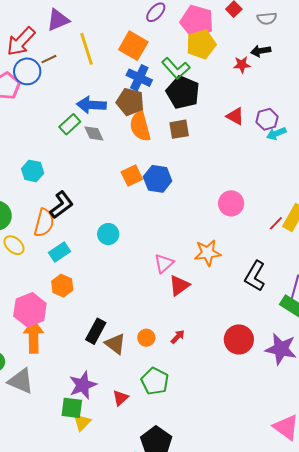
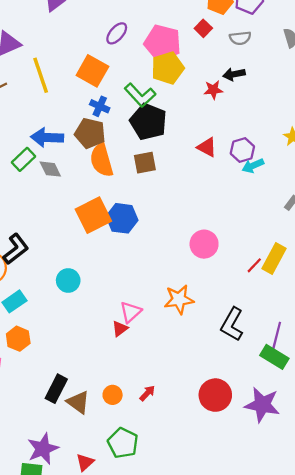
blue cross: (139, 78) -> (100, 106), size x0.7
orange square: (132, 176) -> (93, 215), size x1.5
red triangle: (179, 285) -> (120, 329), moved, size x0.7

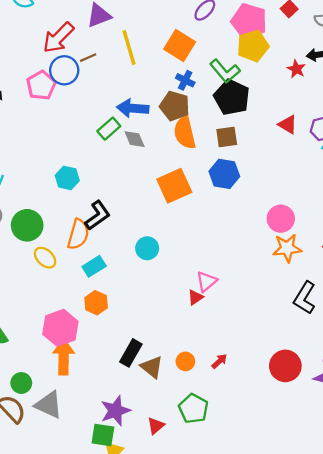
red star: (213, 90) -> (296, 69), turned 30
blue hexagon: (122, 218) -> (224, 174), moved
orange star: (179, 299) -> (287, 248), moved

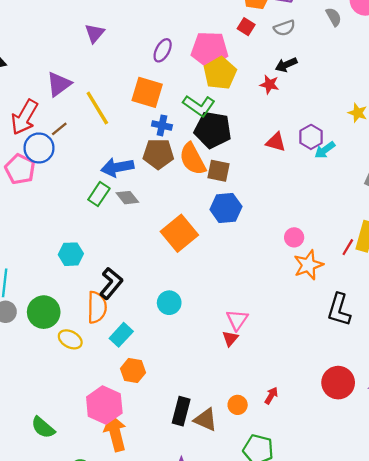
orange semicircle: (185, 133) -> (193, 159), moved
brown square: (227, 137) -> (218, 171), turned 35
pink circle: (281, 219) -> (294, 237), size x0.7

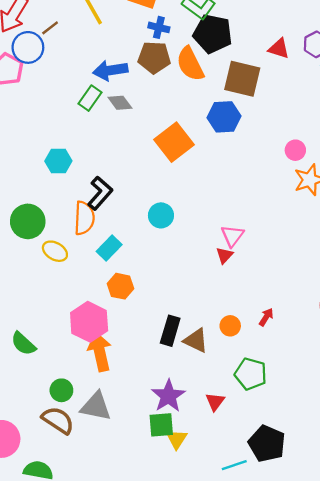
brown square: (218, 171) -> (242, 79), moved, size x1.5

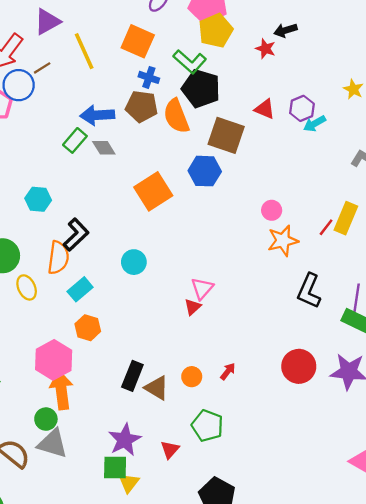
yellow ellipse: (55, 251) -> (27, 287), turned 30
green circle: (61, 390) -> (46, 419), moved

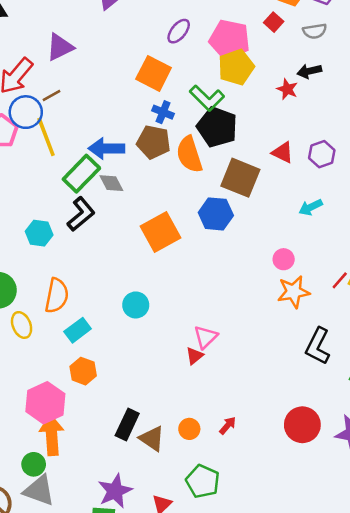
yellow line: (84, 51) -> (46, 137), moved
cyan arrow: (315, 124) -> (311, 207), moved
green rectangle: (75, 140) -> (81, 174), size x1.4
black L-shape: (76, 235) -> (81, 214), moved

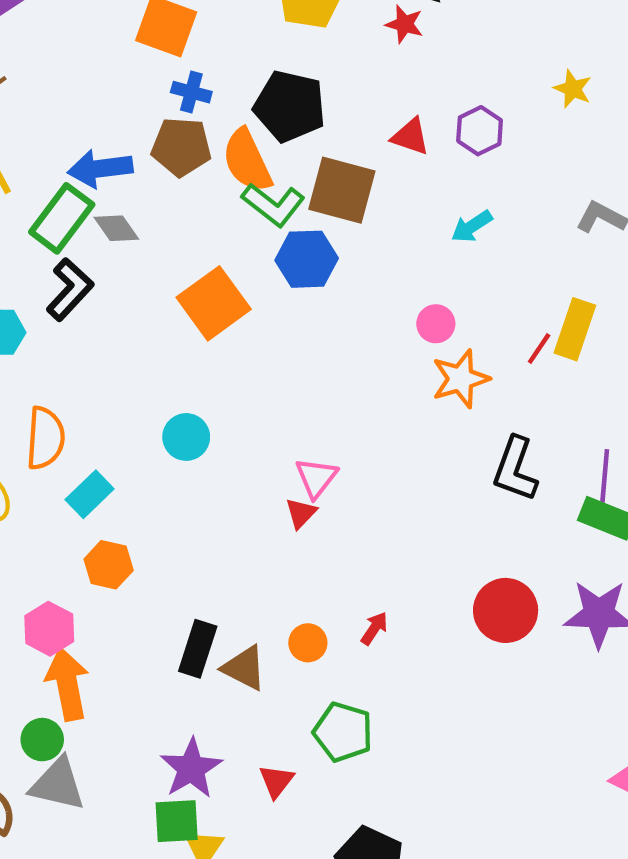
green L-shape: (207, 98) -> (273, 205), moved
pink hexagon: (45, 403) -> (49, 629), size x0.7

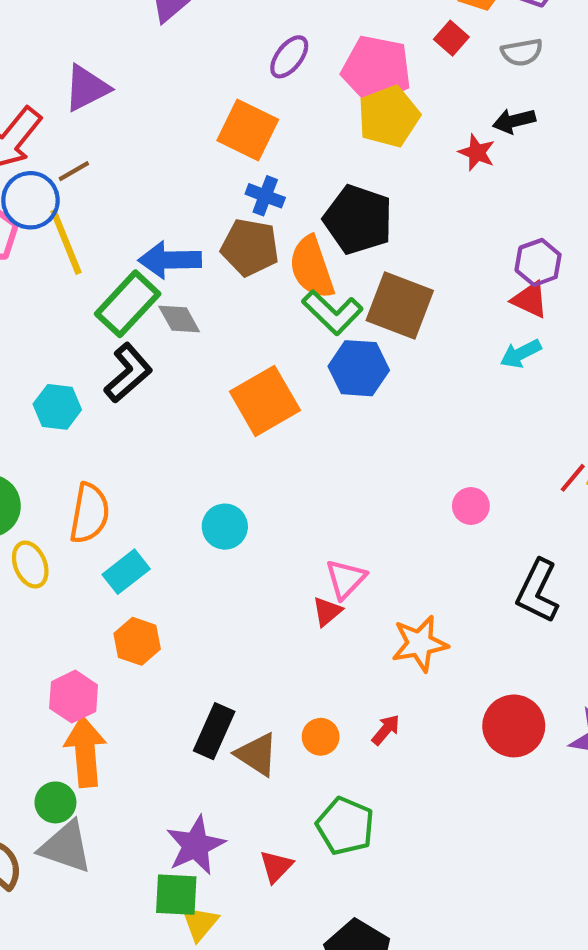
red triangle: (411, 137) -> (530, 300), moved
pink circle: (436, 324) -> (471, 506), moved
orange star: (460, 379) -> (420, 644), moved

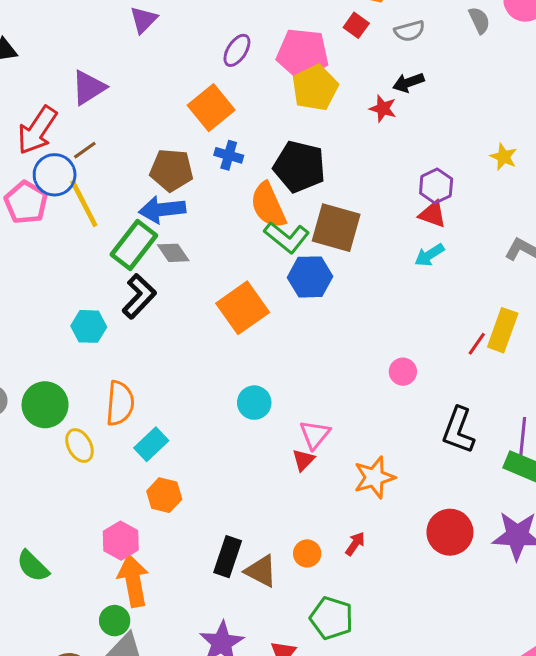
orange square: (248, 130) -> (211, 108), turned 30
brown pentagon: (250, 247) -> (171, 170), moved
cyan circle: (225, 527) -> (254, 403), moved

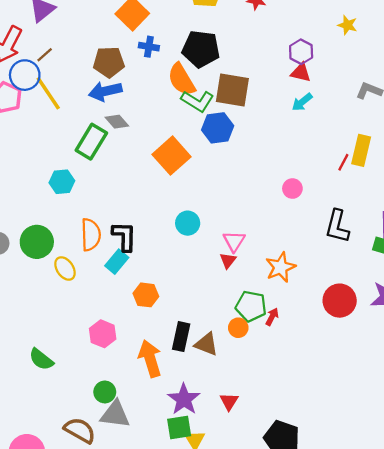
green rectangle: (134, 245) -> (91, 142), moved
black L-shape: (139, 296) -> (124, 236), moved, turned -36
orange hexagon: (164, 495) -> (146, 295), moved
orange arrow: (133, 581) -> (150, 359), moved
green pentagon: (332, 618) -> (251, 306), moved

